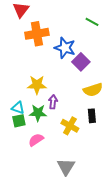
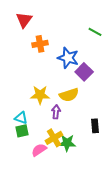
orange cross: (37, 34) -> (40, 44), size x0.7
yellow semicircle: (93, 90) -> (69, 95), moved
green star: (38, 113) -> (67, 143), moved
yellow cross: (70, 126) -> (54, 138), moved, turned 30

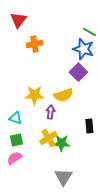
blue star: (68, 58) -> (83, 49), moved
green square: (22, 131) -> (16, 140), moved
pink semicircle: (39, 150) -> (14, 158), moved

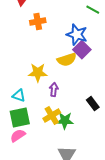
blue star: (83, 49) -> (77, 35), moved
yellow semicircle: (63, 95) -> (67, 60), moved
black rectangle: (89, 126) -> (93, 104), turned -32
green square: (16, 140) -> (20, 118), size x1.5

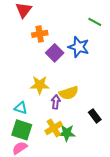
purple square: (82, 50) -> (55, 53), moved
yellow semicircle: (67, 60) -> (69, 93), moved
green square: (20, 118) -> (22, 130), turned 30

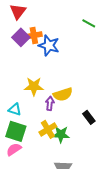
blue star: (79, 47) -> (49, 45), moved
purple square: (55, 53) -> (21, 37), moved

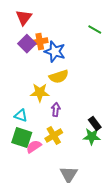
yellow semicircle: (63, 94) -> (59, 76), moved
green star: (61, 134) -> (92, 136), moved
pink semicircle: (14, 149) -> (34, 146), moved

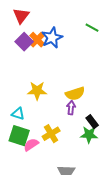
orange cross: (40, 42) -> (37, 40), turned -35
blue star: (55, 52) -> (52, 38), moved, turned 30
yellow semicircle: (59, 76) -> (75, 94), moved
purple arrow: (56, 110) -> (71, 108), moved

